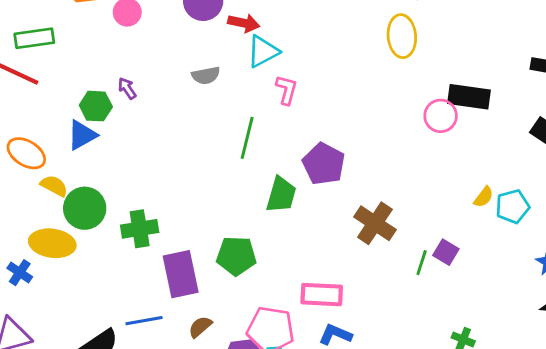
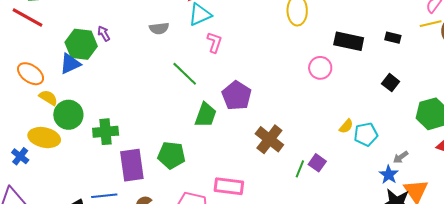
black rectangle: (469, 97) -> (349, 41), moved
green hexagon: (96, 106) -> (81, 44), size x1.4
green line: (247, 138) -> (185, 74), turned -64

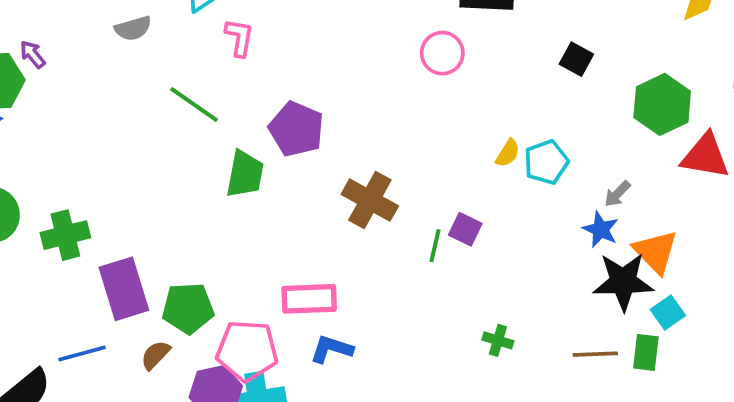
green pentagon: (171, 155) -> (188, 308), moved

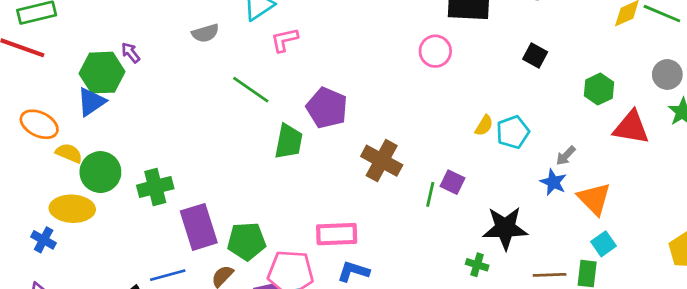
pink L-shape: (239, 38) -> (284, 40), turned -112
green hexagon: (662, 104) -> (599, 89), size x0.7
black star: (623, 282) -> (505, 228), moved

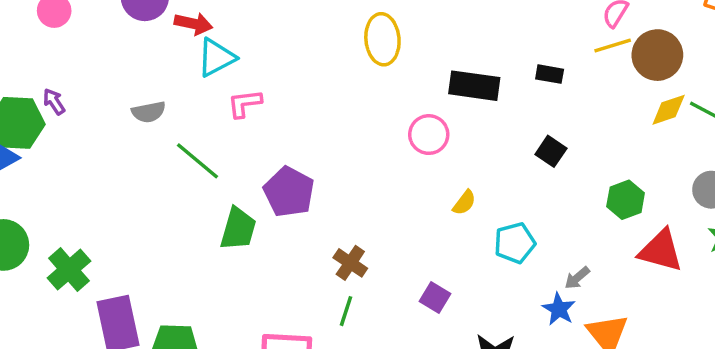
gray semicircle: (205, 33) -> (149, 112), moved
yellow semicircle: (484, 125) -> (464, 203), moved
brown cross: (382, 161) -> (350, 263), size x0.7
green cross: (155, 187) -> (69, 270), turned -32
green line: (430, 194) -> (346, 311), moved

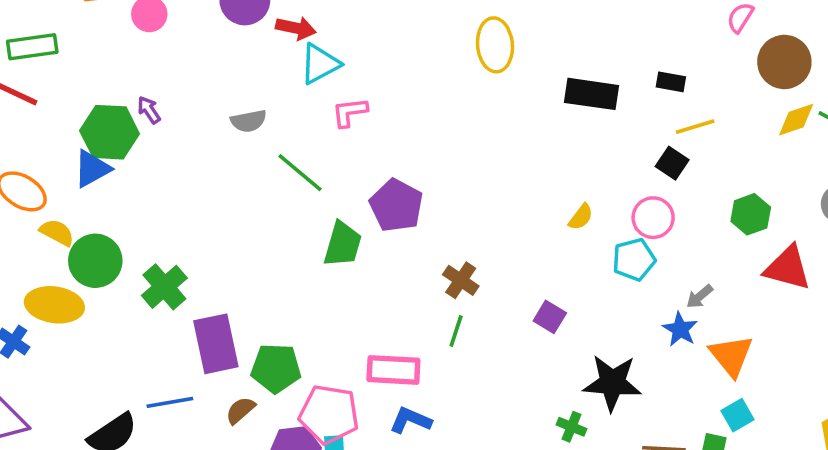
yellow line: (613, 46) -> (695, 127), moved
pink circle: (429, 135) -> (653, 218), moved

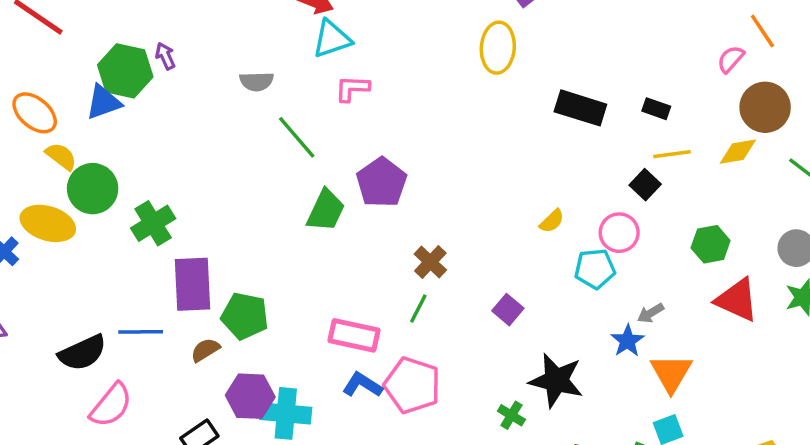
yellow diamond: (796, 120) -> (738, 152), moved
pink pentagon: (329, 414) -> (412, 385), moved

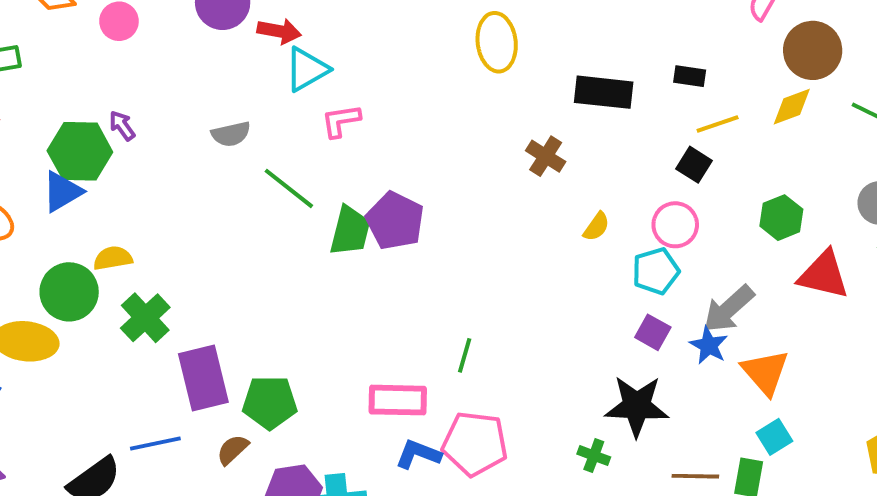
yellow semicircle: (61, 156) -> (113, 258), moved, turned -36
green trapezoid: (326, 211) -> (350, 231), moved
brown cross: (430, 262) -> (546, 156), moved
purple square: (508, 310) -> (653, 332), moved
gray arrow: (651, 313) -> (729, 309), size x1.8

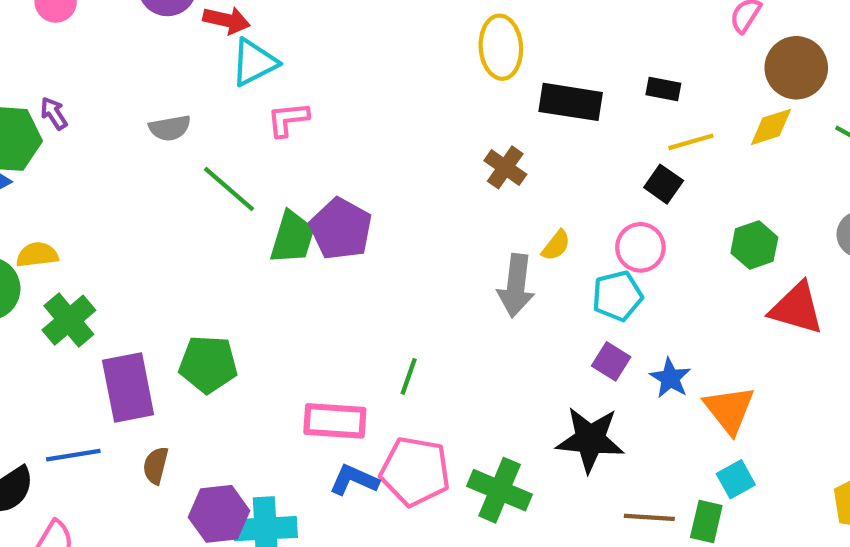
yellow ellipse: (497, 42) -> (501, 47), moved
gray arrow: (729, 309) -> (516, 286), moved, turned -44
green pentagon: (270, 402) -> (208, 364), moved
brown semicircle: (233, 450) -> (156, 466), turned -36
green cross: (594, 456) -> (500, 490), moved, size x1.8

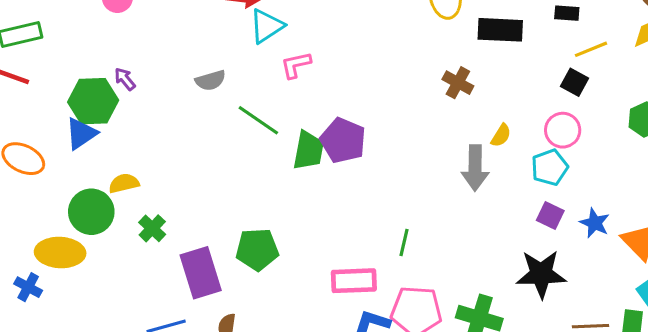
green cross: (69, 320) -> (152, 228), size x0.7

